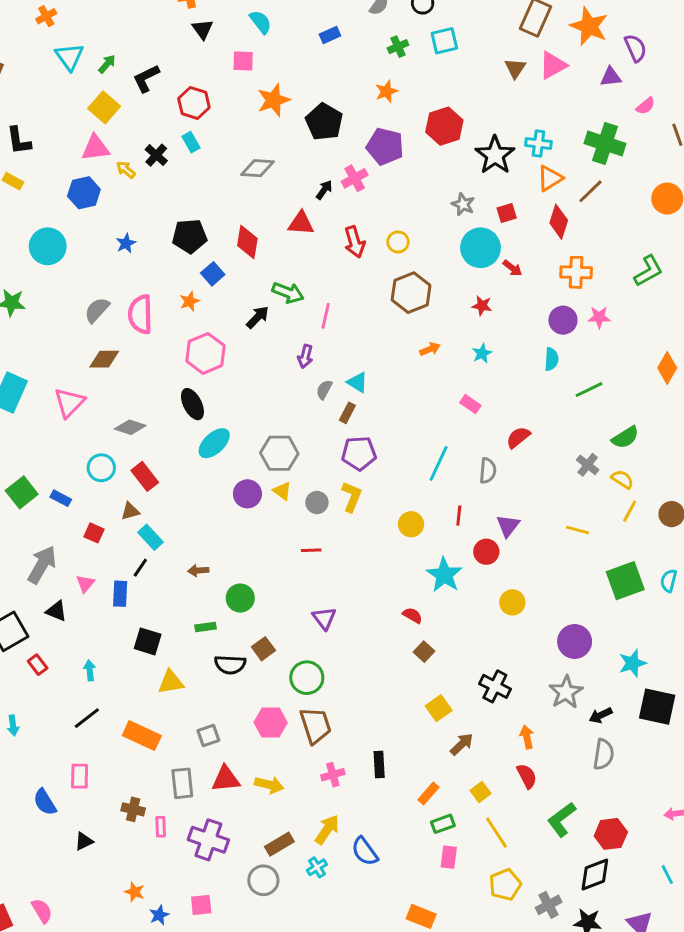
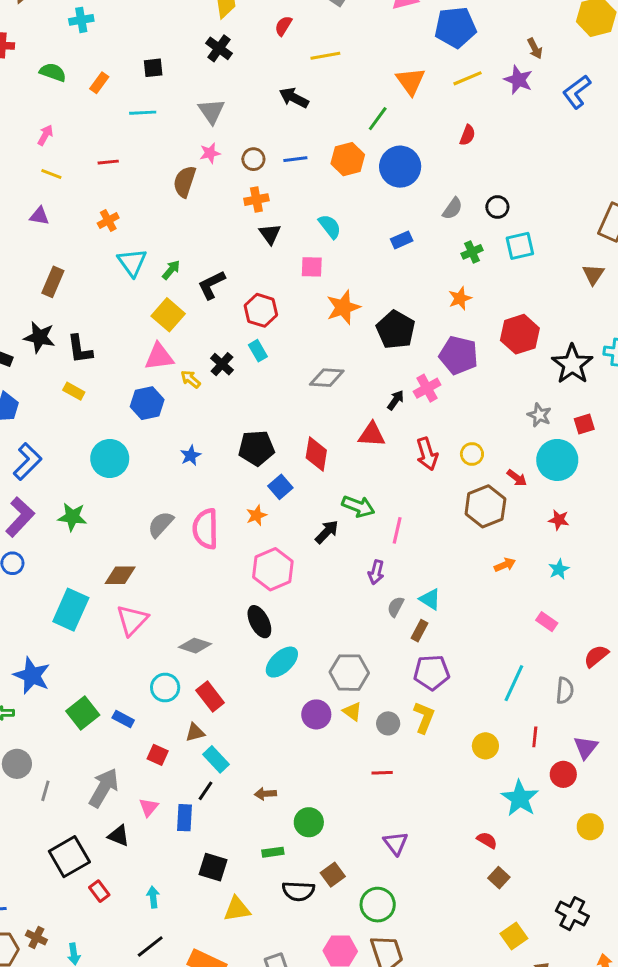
red arrow: (512, 268) -> (517, 478), moved
brown diamond: (104, 359) -> (120, 575), moved

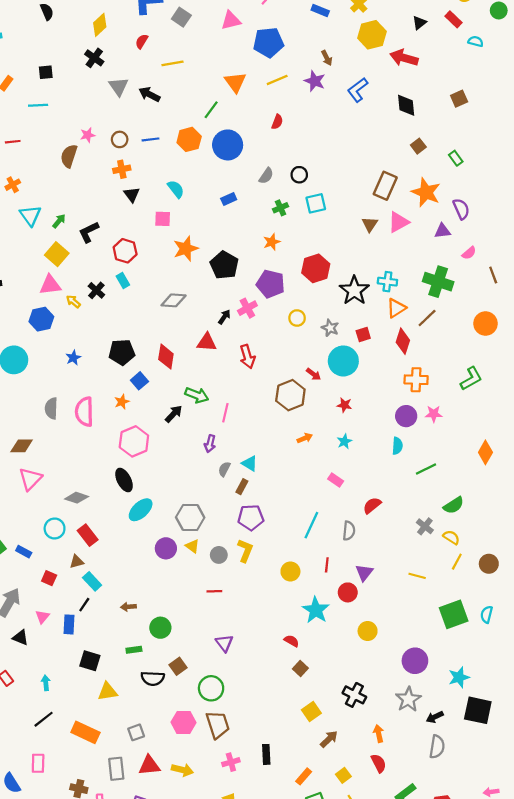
gray triangle: (212, 111) -> (118, 87), moved
yellow circle: (472, 454) -> (297, 318), moved
gray semicircle: (161, 524) -> (51, 408), turned -40

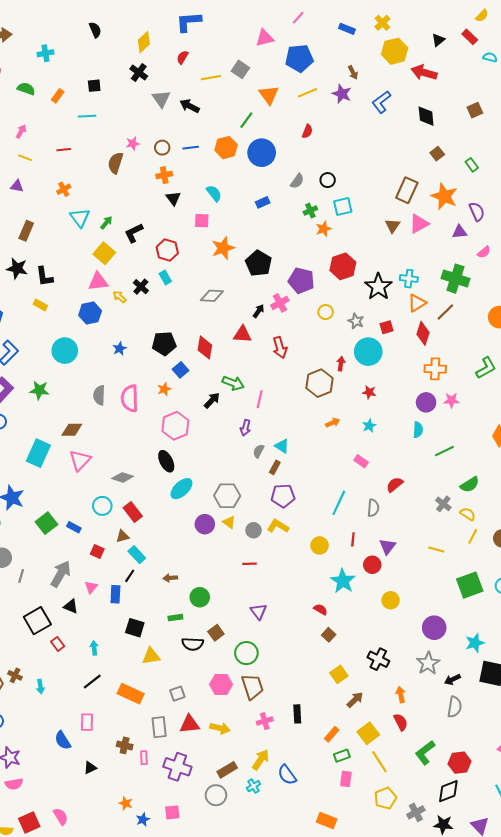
gray square: (181, 17) -> (240, 69), moved
orange star: (272, 242) -> (324, 229), moved
red arrow: (314, 374) -> (341, 364), turned -120
yellow L-shape: (245, 551) -> (278, 526), turned -80
yellow square: (343, 775) -> (368, 733), size x1.5

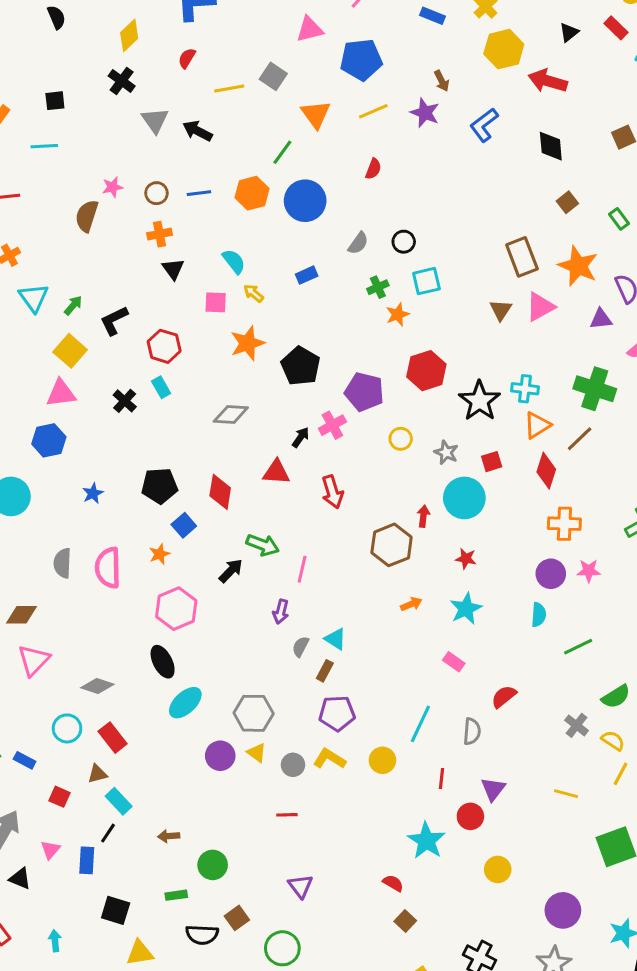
brown rectangle: (407, 190) -> (522, 257), turned -45
yellow arrow: (120, 297) -> (254, 293), moved
cyan star: (369, 426) -> (466, 609), size x1.5
yellow circle: (319, 545) -> (382, 760), moved

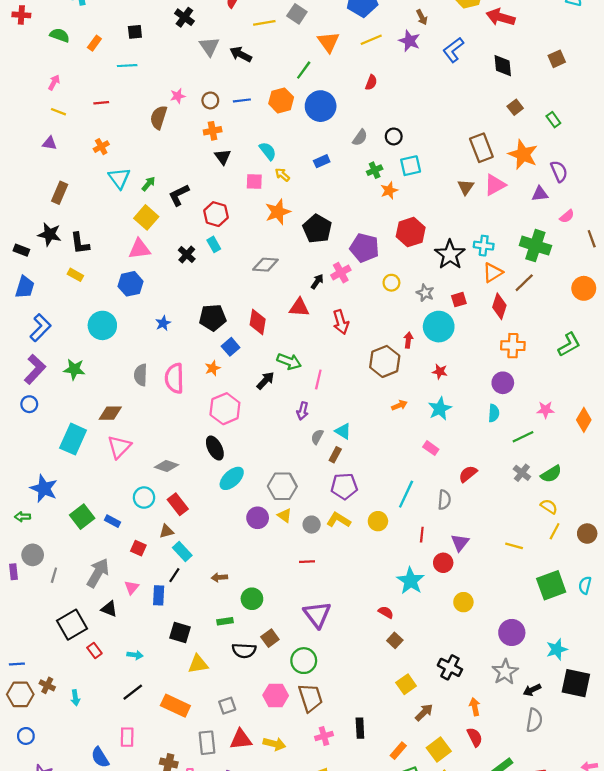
pink star: (589, 571) -> (546, 410), moved
gray cross: (577, 725) -> (522, 473), moved
purple triangle: (301, 886) -> (317, 614), size x1.5
cyan arrow: (55, 941) -> (135, 655), turned 104

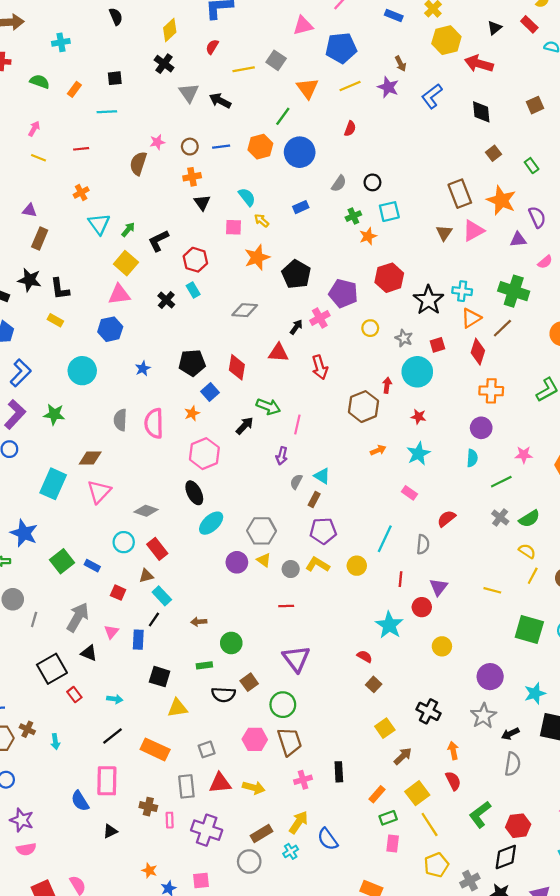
purple triangle: (49, 143) -> (30, 210), moved
green square: (551, 585) -> (529, 630), turned 36
pink rectangle: (127, 737) -> (107, 781), size x1.5

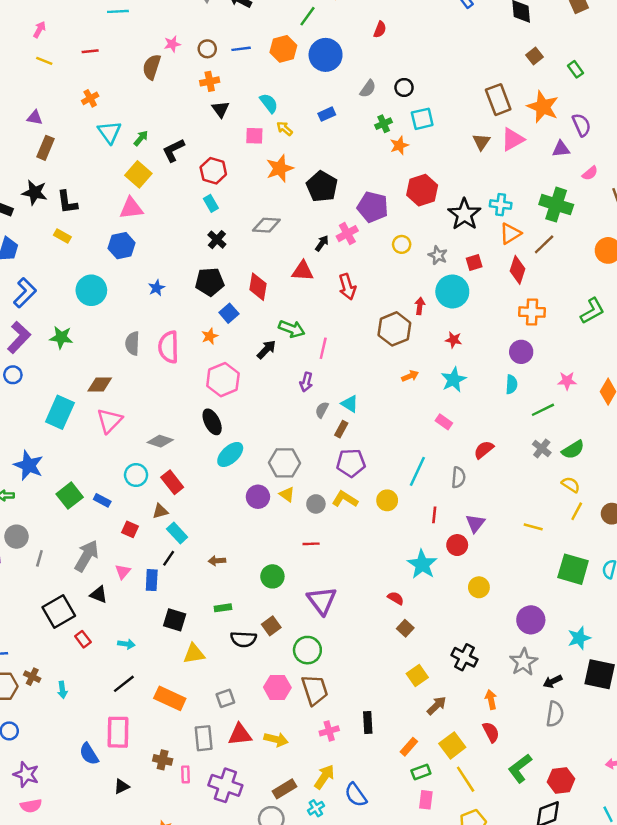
black cross: (166, 300) -> (217, 240), moved
green circle: (231, 643) -> (272, 576), moved

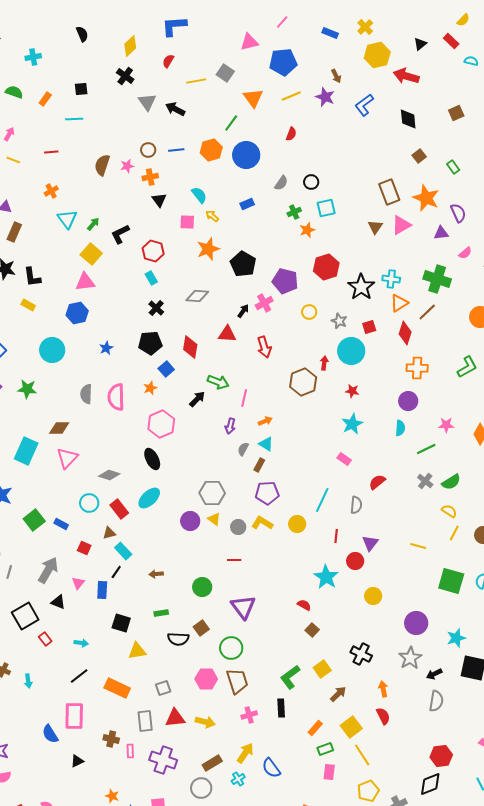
pink star: (172, 44) -> (127, 166), moved
orange arrow: (410, 376) -> (265, 421), moved
cyan ellipse: (230, 454) -> (149, 498), moved
green L-shape: (520, 768) -> (290, 677), moved

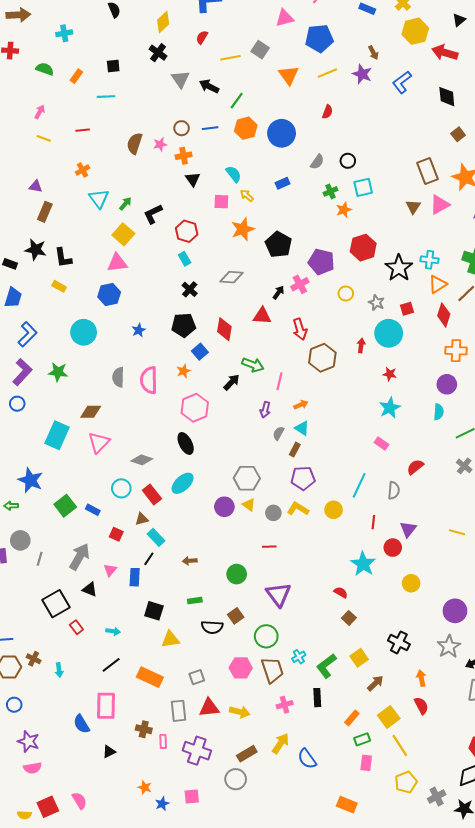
green line: (231, 123) -> (237, 101), moved
brown hexagon: (303, 382) -> (322, 358), moved
cyan cross: (238, 779) -> (299, 657), moved

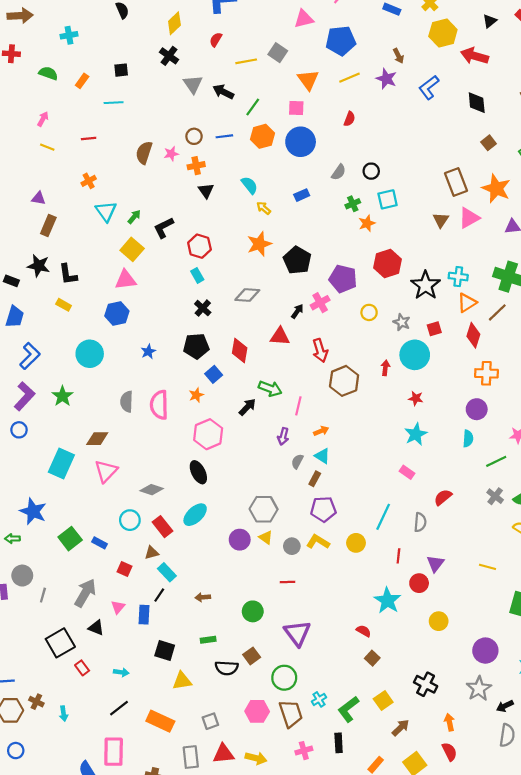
pink square: (221, 202) -> (296, 108), moved
green star: (58, 372) -> (62, 396), turned 30

